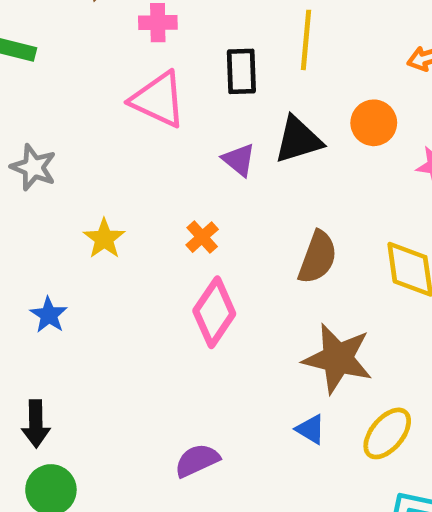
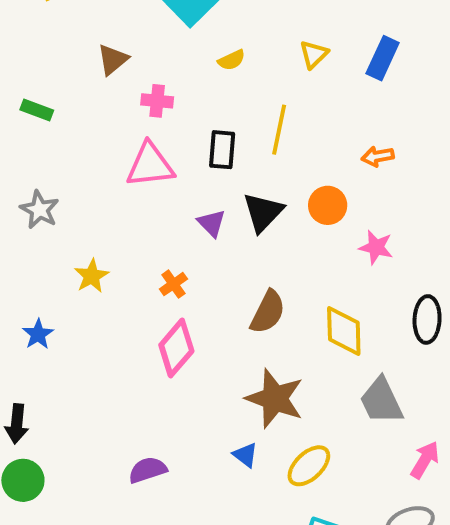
pink triangle: (158, 99) -> (150, 165), turned -38
black triangle: (298, 140) -> (263, 212), turned -36

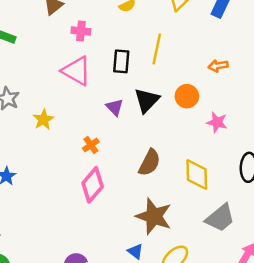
pink triangle: (150, 165) -> (76, 71), turned 36
yellow star: (92, 276) -> (43, 120), moved
gray trapezoid: (381, 401) -> (220, 218), turned -104

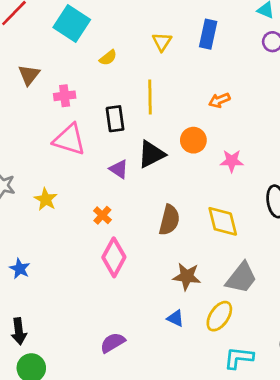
black triangle: (147, 100) -> (151, 154), turned 32
brown star: (154, 216) -> (187, 276), size x0.7
gray trapezoid: (220, 218) -> (241, 278), moved

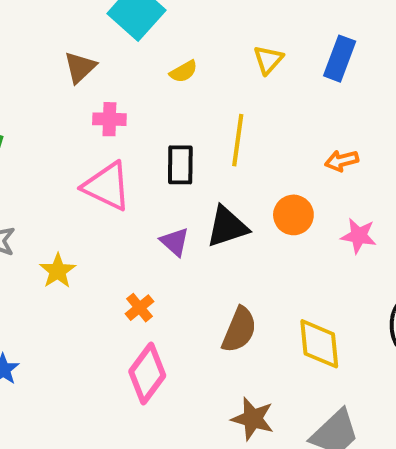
brown triangle: (29, 75) -> (80, 67), moved
pink star: (232, 161) -> (359, 236), moved

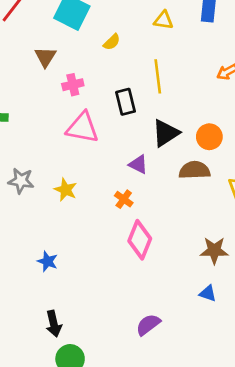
yellow triangle: (268, 60) -> (163, 20), turned -48
orange circle: (293, 215) -> (209, 137), moved
purple triangle: (175, 242) -> (138, 164), moved
brown semicircle: (239, 330) -> (195, 170), moved, turned -100

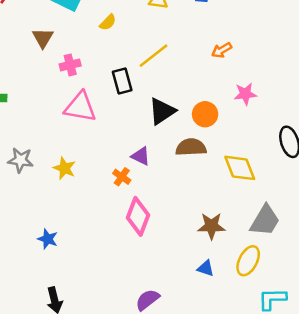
yellow line: (158, 76) -> (154, 56), turned 60
purple triangle: (138, 164) -> (141, 156), moved

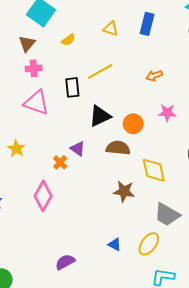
brown triangle: (43, 38) -> (27, 44), moved
pink diamond: (138, 216) -> (43, 196), moved
gray trapezoid: (265, 221) -> (167, 215), turned 80
brown star: (211, 226) -> (124, 191), moved

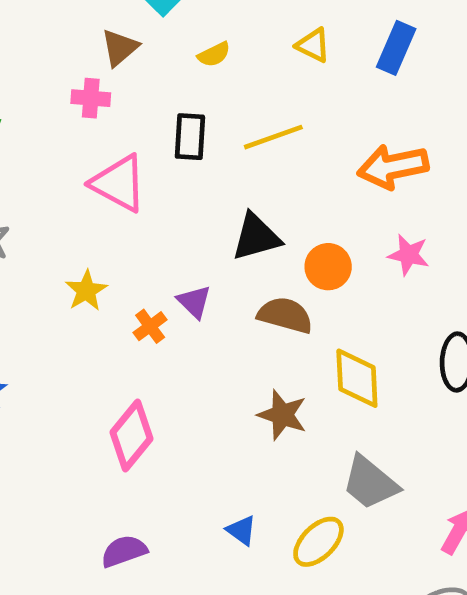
pink cross: (34, 68) -> (91, 98), moved
orange arrow: (154, 76) -> (393, 167), size x1.8
black rectangle: (72, 87) -> (190, 137), moved
yellow star: (16, 149) -> (86, 291), moved
pink diamond: (43, 196) -> (132, 435), moved

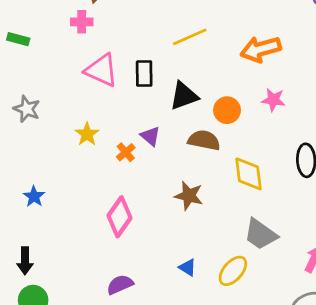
black rectangle: (190, 137) -> (144, 74), moved
brown star: (282, 415) -> (189, 196), moved

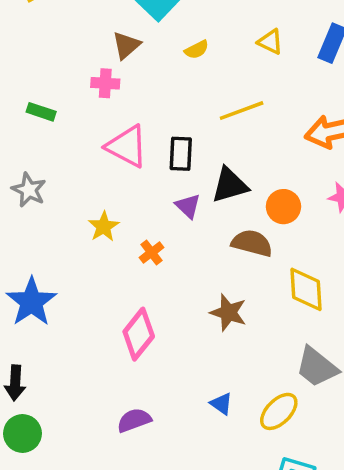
green rectangle: (18, 39) -> (41, 112), moved
purple triangle: (150, 136) -> (188, 206), moved
blue star: (34, 197) -> (31, 302), size x1.8

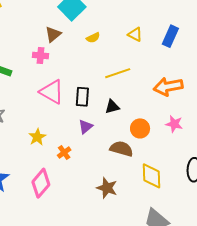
black triangle: (230, 185) -> (112, 107), moved, size x0.7
purple triangle: (188, 206) -> (86, 127), turned 35
pink diamond: (139, 334) -> (41, 183), moved

